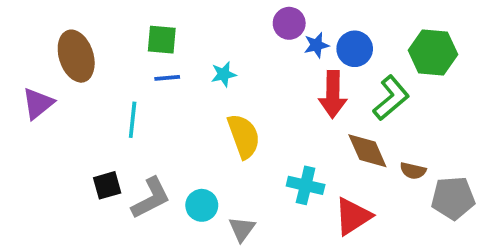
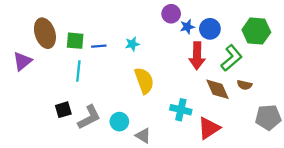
green square: (162, 40) -> (75, 41), moved
brown semicircle: (413, 171) -> (244, 85), moved
gray triangle: (242, 229) -> (143, 136), turned -35

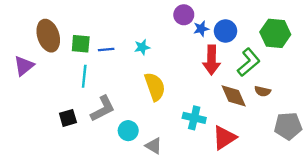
gray L-shape: (89, 117) -> (103, 109), moved

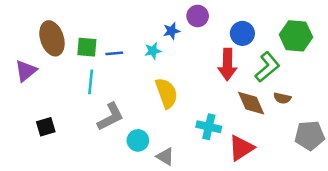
blue star: (201, 29) -> (171, 31), moved
black square: (68, 118) -> (46, 127), moved

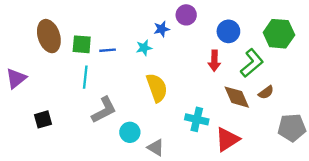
red arrow: (227, 65) -> (214, 61), size x0.7
purple triangle: (26, 71) -> (16, 78), moved
brown semicircle: (282, 98) -> (266, 92), turned -49

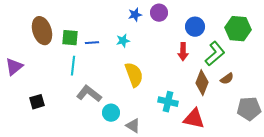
blue star: (162, 29) -> (135, 15), moved
brown diamond: (237, 97) -> (202, 83), turned 45
gray L-shape: (104, 110) -> (89, 94), turned -115
red triangle: (227, 139) -> (194, 119), turned 45

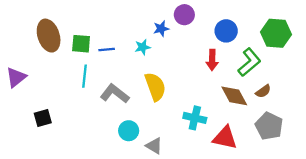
blue star: (135, 15) -> (161, 29), moved
brown diamond: (202, 83) -> (234, 96), turned -50
gray L-shape: (89, 94) -> (115, 94), moved
gray pentagon: (249, 109) -> (269, 126), moved, turned 30

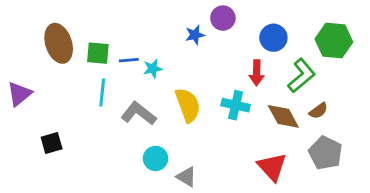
cyan star: (143, 47) -> (153, 69), moved
cyan cross: (195, 118) -> (236, 105), moved
red triangle: (225, 138) -> (272, 167), turned 36

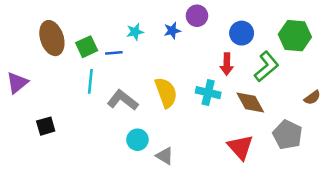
green square: (98, 53) -> (87, 47), turned -30
cyan star: (153, 69) -> (135, 32), moved
brown semicircle: (318, 111) -> (312, 98), moved

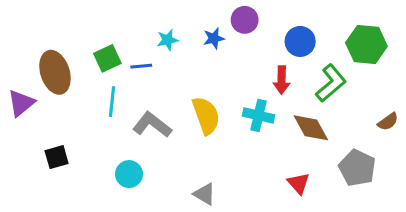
brown ellipse: (52, 38) -> (55, 72), moved
cyan circle: (137, 140) -> (129, 174), moved
red triangle: (240, 147) -> (299, 183), size x0.7

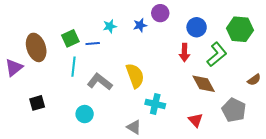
cyan cross: (259, 115) -> (155, 104), moved

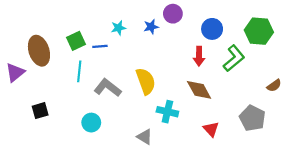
brown diamond: (204, 84) -> (199, 90), moved

